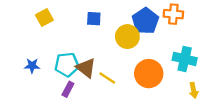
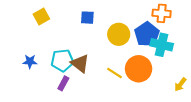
blue pentagon: (145, 21) -> (147, 34), moved
cyan cross: (185, 59) -> (162, 45), moved
yellow line: (107, 78) -> (115, 73), moved
yellow arrow: (194, 90) -> (180, 84), turned 48

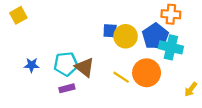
yellow square: (41, 17) -> (18, 15), moved
blue square: (87, 18) -> (110, 31), moved
purple rectangle: (63, 83) -> (67, 88), turned 48

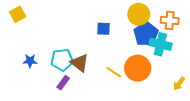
orange cross: (171, 14) -> (170, 20), moved
yellow circle: (126, 36) -> (139, 14), moved
purple rectangle: (67, 88) -> (63, 83), turned -40

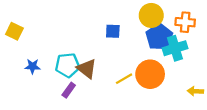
yellow square: (18, 14) -> (14, 31), moved, turned -35
cyan cross: (160, 44) -> (175, 48), turned -30
yellow line: (114, 72) -> (124, 79), turned -63
yellow arrow: (179, 84) -> (195, 91), turned 56

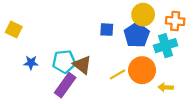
blue pentagon: (159, 37) -> (137, 35), moved
purple rectangle: (69, 90) -> (65, 85), size x1.6
yellow arrow: (195, 91) -> (166, 87), moved

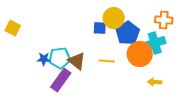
yellow circle: (143, 15) -> (114, 18), moved
blue star: (31, 63) -> (44, 59), moved
orange circle: (142, 70) -> (140, 54), moved
yellow line: (117, 74) -> (107, 61), moved, turned 35

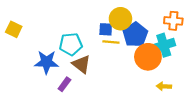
cyan pentagon: (60, 58) -> (71, 44), moved
blue star: (44, 59) -> (46, 62), size x1.6
yellow line: (107, 61) -> (111, 42), moved
purple rectangle: (61, 80) -> (64, 84), size x0.6

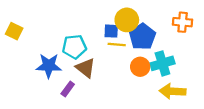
cyan cross: (164, 45) -> (162, 63), moved
orange circle: (148, 57) -> (140, 67), moved, size x0.7
yellow arrow: (164, 86) -> (172, 91), size x1.6

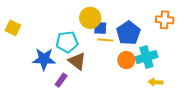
yellow circle: (127, 20) -> (90, 18), moved
yellow arrow: (172, 91) -> (156, 82), size x0.6

